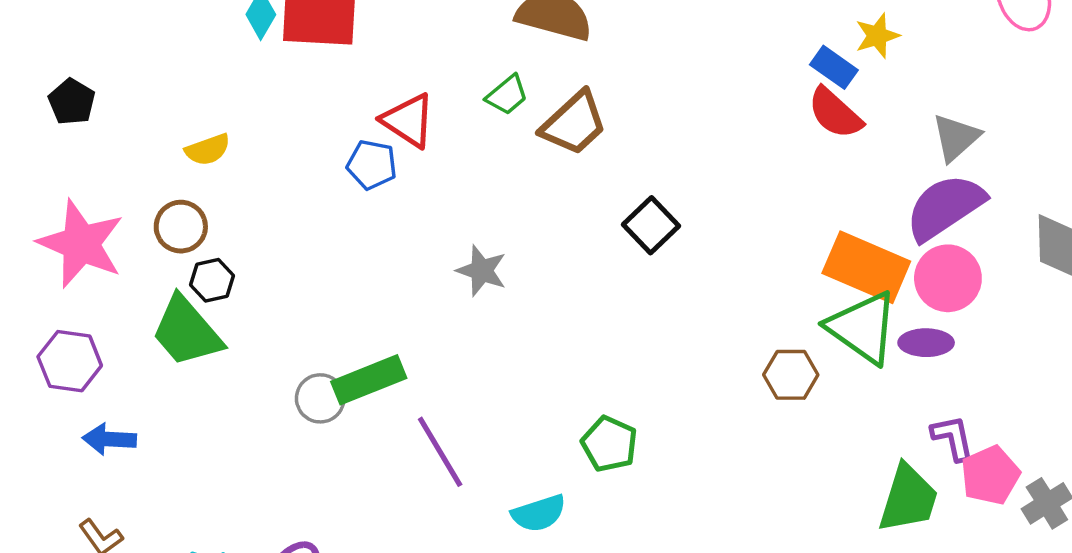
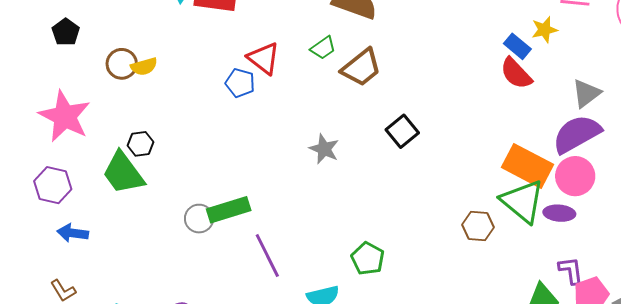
brown circle: (181, 227) -> (122, 64), moved
gray star: (482, 271) -> (324, 149), moved

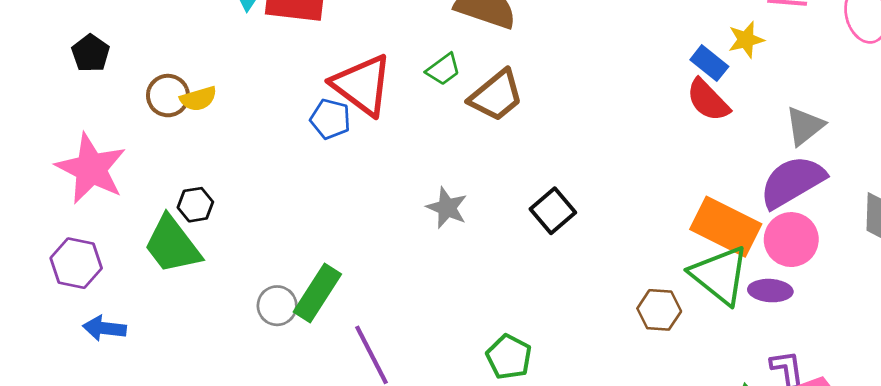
red triangle: (264, 58) -> (362, 85), size x1.4
black square: (402, 131) -> (553, 211), moved
green rectangle: (229, 210) -> (317, 293), turned -39

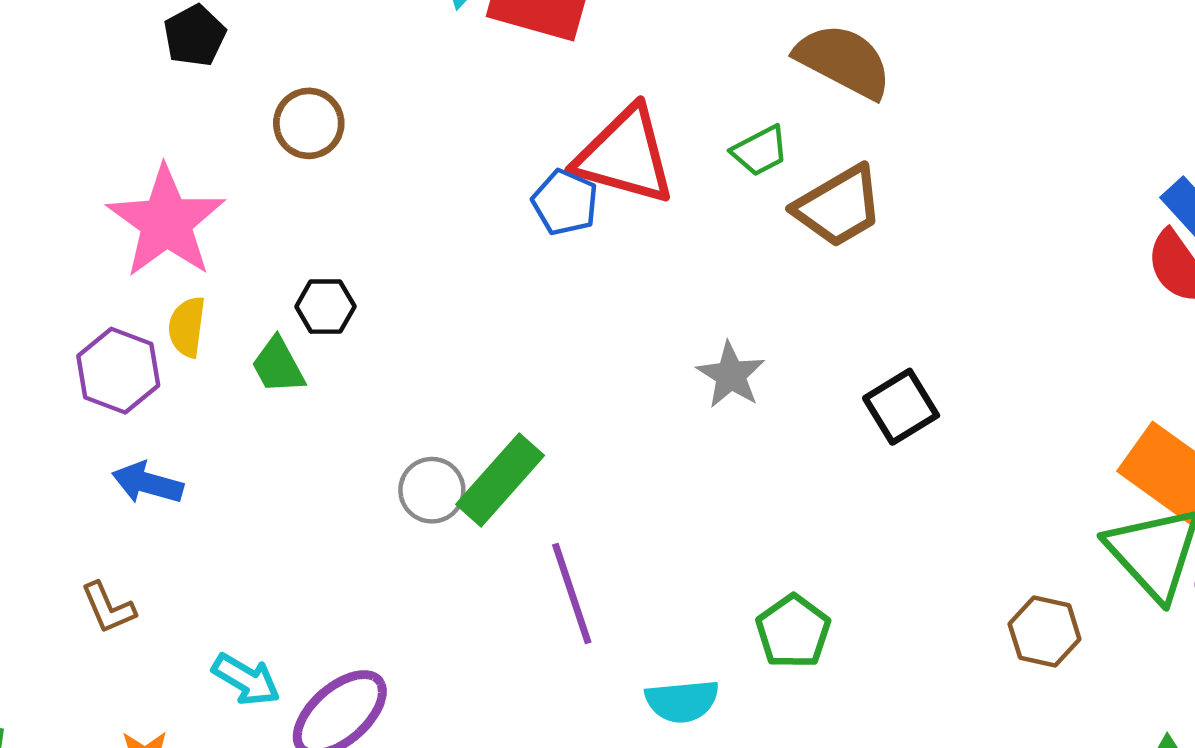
red triangle: (362, 85) -> (625, 156), turned -30
yellow semicircle: (198, 99) -> (187, 327), moved, turned 105
green trapezoid: (172, 245) -> (278, 366), size x0.6
brown hexagon: (659, 310) -> (1045, 632), moved

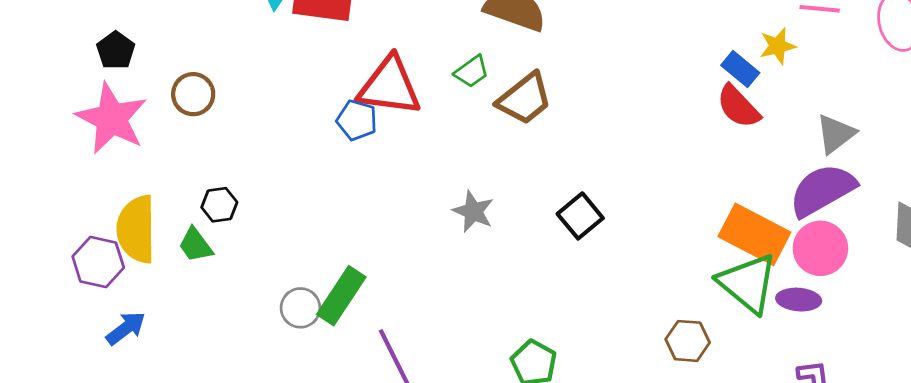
pink star: (166, 222) -> (112, 119), moved
yellow semicircle: (187, 327) -> (136, 229), size x1.8
blue arrow: (147, 483) -> (126, 328), turned 135

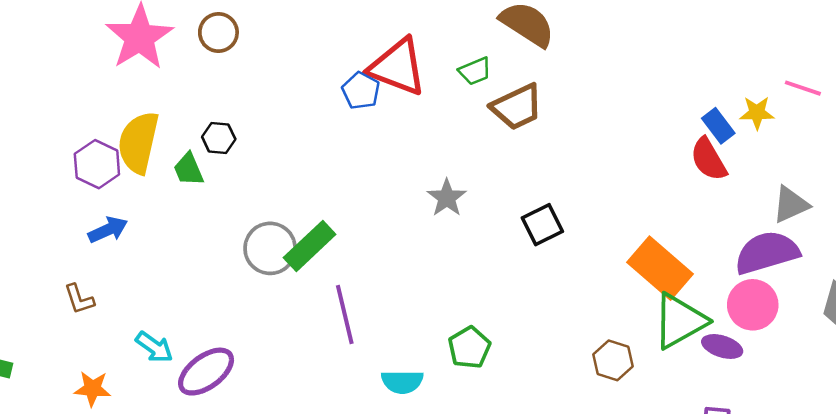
orange rectangle: (754, 234) -> (660, 268), moved
green triangle: (748, 283) -> (680, 321), turned 38
gray circle: (300, 308) -> (270, 248), size x1.4

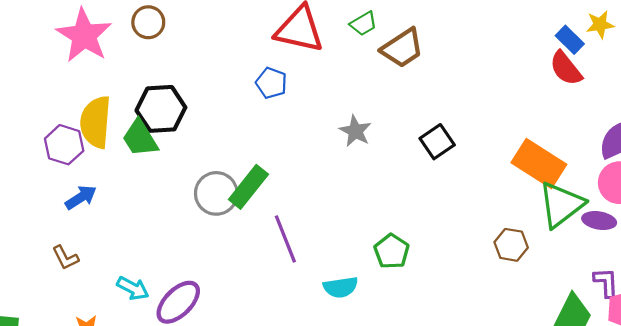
blue pentagon: (361, 91) -> (271, 83), moved
black hexagon: (219, 138) -> (161, 109), size x1.8
green trapezoid: (189, 169) -> (140, 138), size x1.4

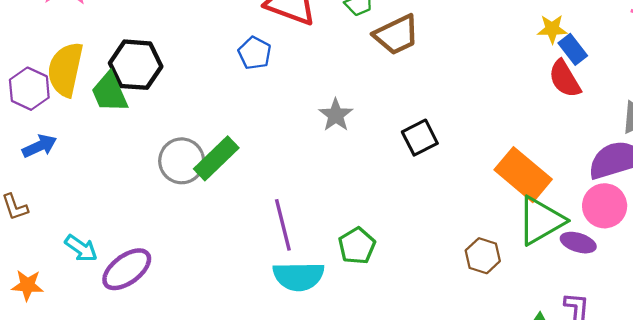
yellow star: (600, 24) -> (552, 29), moved
purple line: (285, 239) -> (283, 225), moved
cyan semicircle: (341, 287) -> (299, 276), size x1.4

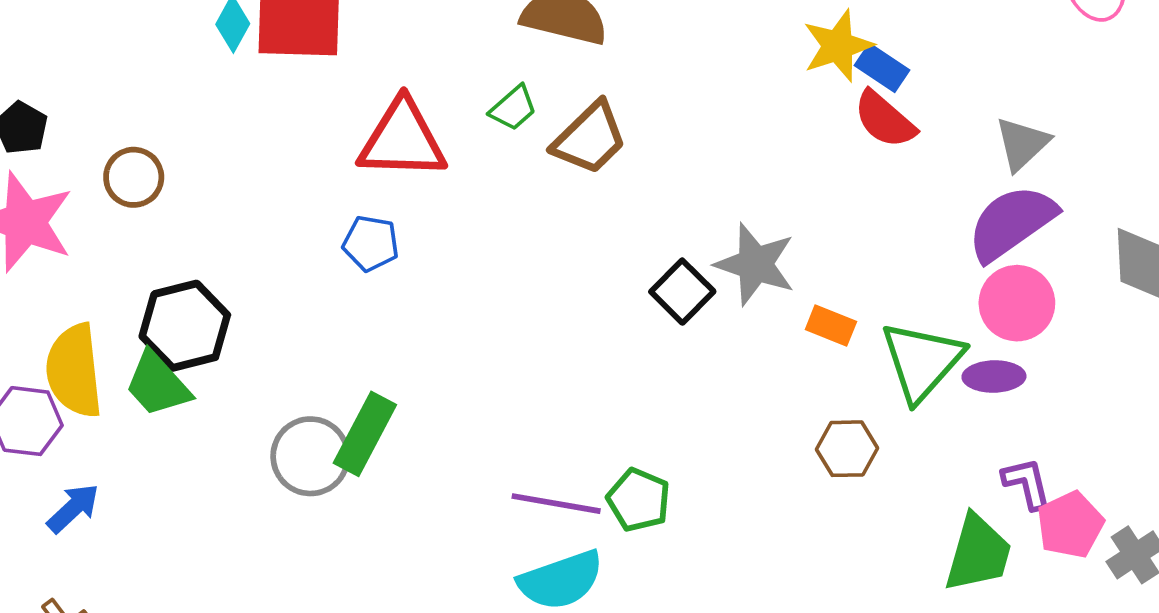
yellow star: (552, 29) -> (838, 46), size x1.4
gray star: (336, 115) -> (755, 264), moved, size x1.4
orange rectangle: (523, 175) -> (831, 326), moved, size x0.5
purple line: (283, 225) -> (556, 504), moved, turned -48

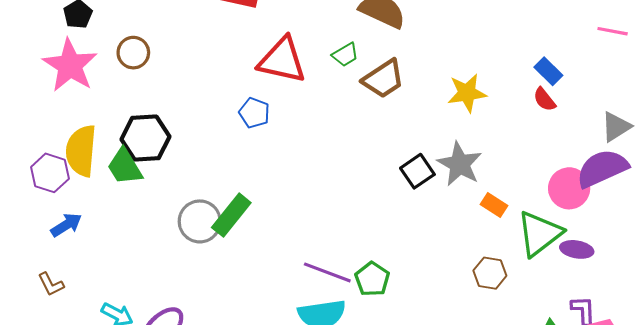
yellow star: (838, 46) -> (467, 93), moved
red semicircle: (885, 120) -> (544, 99), size x0.7
pink circle: (1017, 303) -> (569, 188), moved

